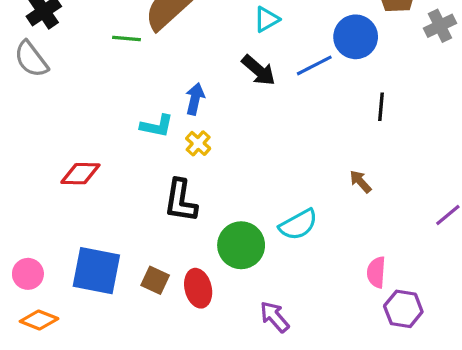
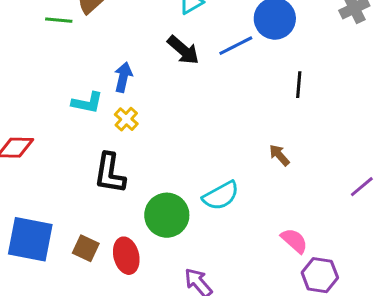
pink semicircle: (376, 272) -> (294, 241), turned 128

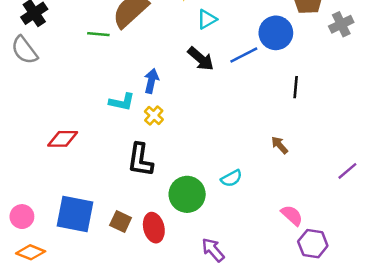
cyan semicircle: (221, 196) -> (231, 178), size x0.7

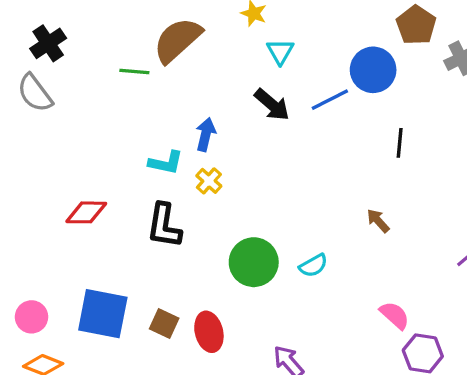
cyan triangle: (207, 19) -> (280, 52), turned -30
black L-shape: (140, 160) -> (164, 226), moved
green circle: (187, 194) -> (254, 262), moved

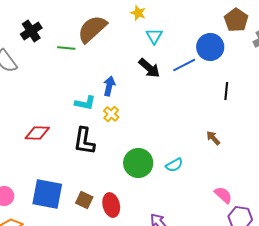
black cross: (48, 43) -> (31, 31), moved

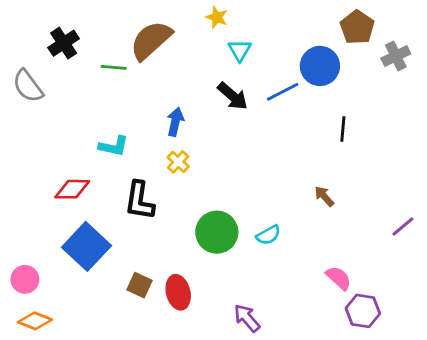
cyan L-shape: (85, 103) -> (114, 146), moved
blue square: (47, 194) -> (86, 246), moved, turned 32

